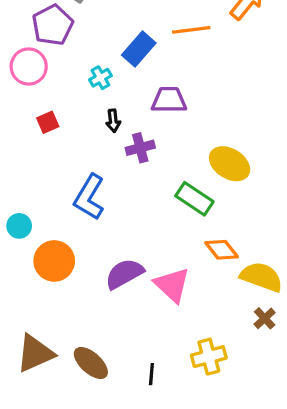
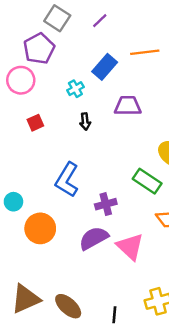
purple cross: (140, 148) -> (106, 204), moved

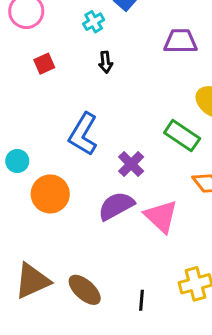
purple trapezoid: (128, 106) -> (181, 41), moved
purple cross: (106, 204) -> (131, 164), turned -30

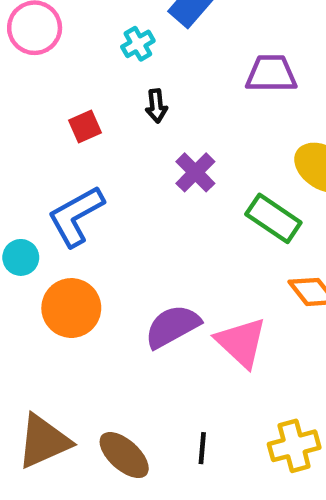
red square: (44, 64) -> (85, 127), moved
blue L-shape: (83, 134) -> (76, 216), moved, turned 30
purple cross: (131, 164) -> (195, 172), moved
black line: (142, 300) -> (202, 448), moved

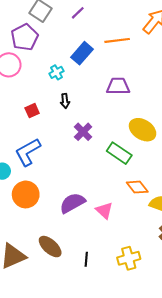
pink triangle: (241, 342) -> (104, 210), size x0.7
brown ellipse: (124, 455) -> (50, 247), moved

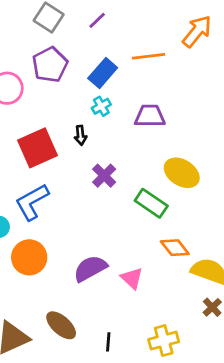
purple pentagon: (25, 37) -> (50, 65), moved
cyan cross: (56, 72) -> (101, 106), moved
red square: (32, 111) -> (38, 148), size x2.0

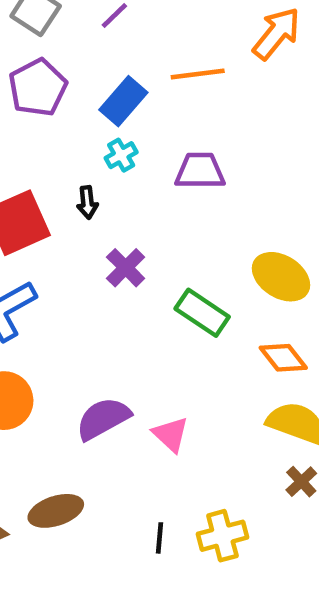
yellow ellipse: (182, 173) -> (281, 277), moved
orange diamond: (175, 248) -> (283, 358), moved
brown ellipse: (61, 325) -> (56, 511), turned -60
black line: (108, 342) -> (159, 538), moved

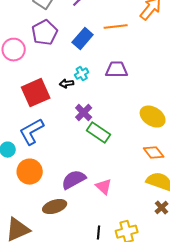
cyan cross: (121, 155) -> (82, 74), moved
black arrow: (87, 202) -> (67, 84), turned 88
green rectangle: (202, 313) -> (99, 133), moved
brown ellipse: (56, 511) -> (55, 207), moved

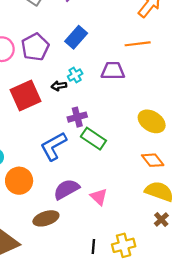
orange line: (116, 27) -> (138, 44), moved
purple pentagon: (45, 33) -> (35, 47), moved
purple cross: (84, 113) -> (77, 117), turned 30
blue L-shape: (32, 132) -> (54, 146), moved

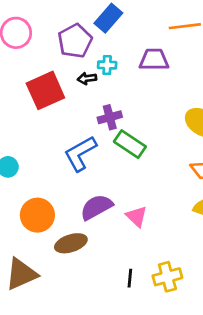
purple pentagon: (35, 47) -> (75, 41), moved
cyan cross: (75, 75) -> (107, 65), turned 32
orange circle: (19, 181) -> (37, 215), moved

